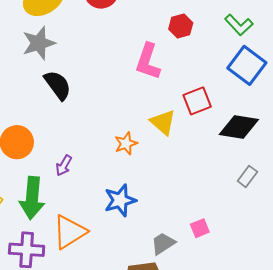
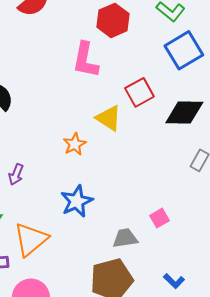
red hexagon: (181, 26) -> (113, 20), size x1.4
blue square: (247, 65) -> (184, 50), turned 30
gray trapezoid: (163, 243) -> (125, 238), turned 32

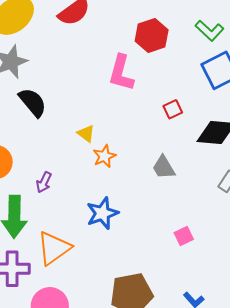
red square: (139, 92) -> (173, 109), size x0.7
yellow triangle: (109, 118) -> (86, 134), moved, size x0.7
gray trapezoid: (125, 238) -> (164, 167), moved, turned -116

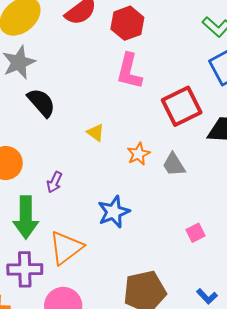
red hexagon: (152, 36) -> (127, 23), moved
red square: (173, 109) -> (182, 106), size x2.0
orange star: (104, 156) -> (138, 154), moved

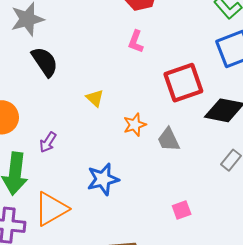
pink L-shape: (129, 71) -> (136, 41), size x0.6

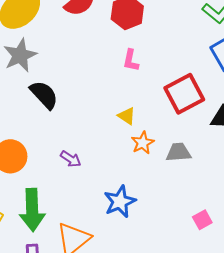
yellow triangle: (95, 98) -> (127, 116), moved
gray trapezoid: (169, 140) -> (178, 152), turned 120
purple arrow: (48, 142) -> (71, 159), moved, turned -80

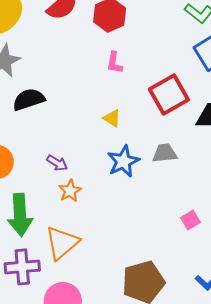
black semicircle: (44, 95) -> (29, 99), turned -64
orange star: (143, 143) -> (70, 191), moved
blue star: (120, 202) -> (123, 161), moved

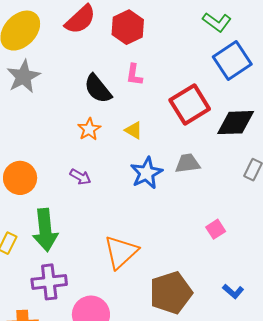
black semicircle: (29, 99) -> (98, 89), moved, turned -108
orange star: (70, 191) -> (89, 129), moved
orange triangle: (62, 243) -> (121, 252), moved

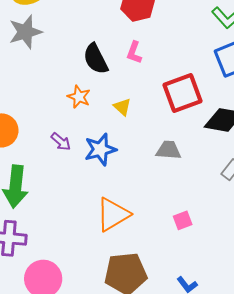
orange star: (89, 129) -> (79, 97), turned -30
blue star: (146, 173) -> (100, 149), moved
orange triangle: (121, 252) -> (113, 214), moved

